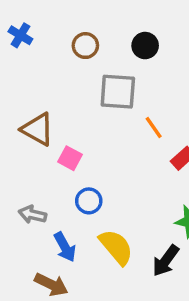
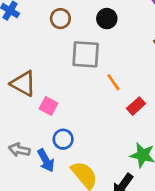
blue arrow: (65, 247) -> (46, 160), moved

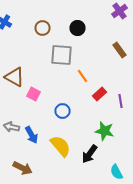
blue circle: (63, 139) -> (62, 111), moved

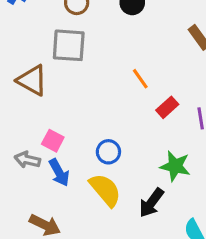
gray square: (62, 55) -> (69, 45), moved
pink square: (34, 94) -> (53, 141), moved
blue circle: (62, 111) -> (108, 152), moved

